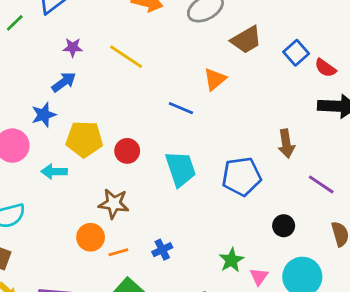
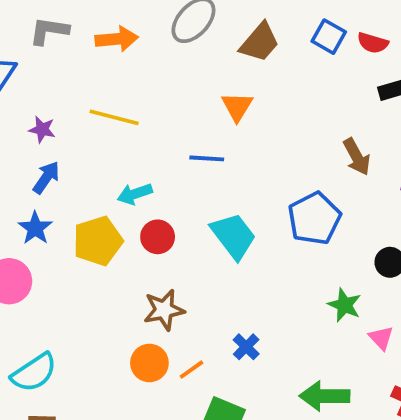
purple star: (73, 47) -> (42, 129), turned 30
cyan arrow: (54, 172) -> (135, 194), moved
green star: (231, 260) -> (344, 305), moved

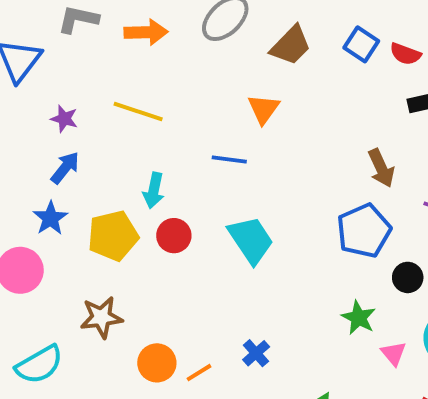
cyan arrow: (135, 194) -> (154, 190), turned -64
blue pentagon: (314, 218) -> (364, 231), moved
brown star: (164, 310) -> (101, 317), moved

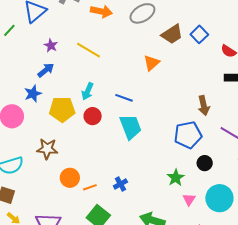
blue square: (361, 44) -> (199, 34), moved
blue line: (229, 159) -> (124, 98), moved

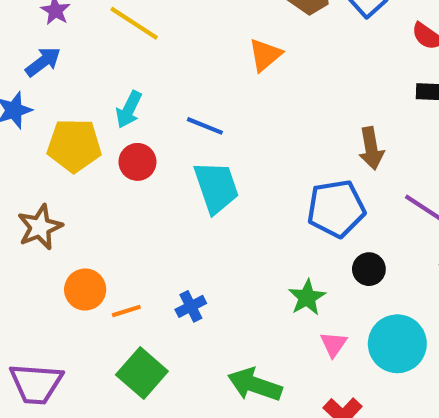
brown star: (47, 149) -> (40, 227), turned -30

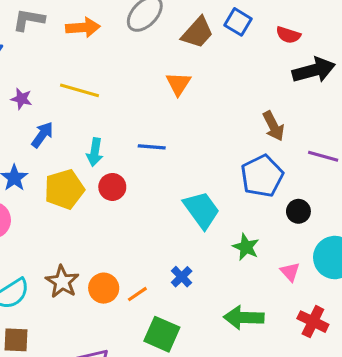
blue arrow: (43, 62) -> (42, 135), moved
cyan trapezoid: (216, 187) -> (201, 210), moved
brown star: (40, 227) -> (62, 282), moved
green star: (307, 297) -> (246, 247), moved

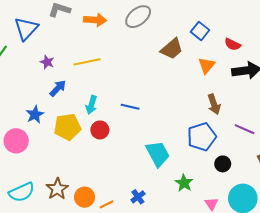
brown trapezoid: (197, 33) -> (172, 49), moved
orange triangle: (178, 84) -> (206, 65), moved
yellow line: (80, 90) -> (87, 62), turned -35

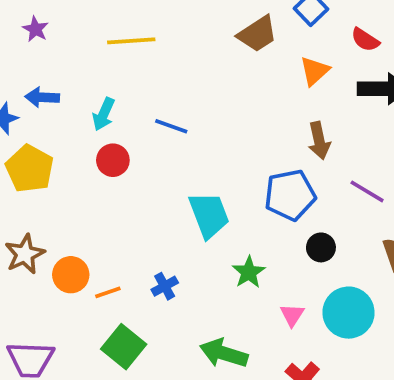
yellow line: (87, 62) -> (131, 41), moved
blue arrow: (58, 88) -> (42, 97), moved, turned -138
yellow pentagon: (67, 127) -> (30, 169), moved, turned 30

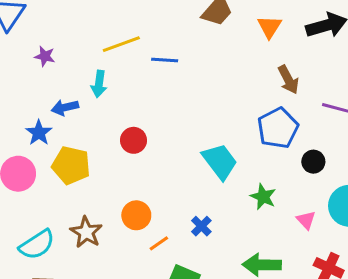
cyan arrow: (104, 114) -> (99, 84), moved
blue line: (171, 126) -> (165, 60), moved
orange circle: (71, 275) -> (136, 215), moved

